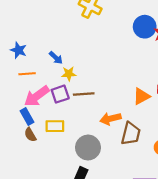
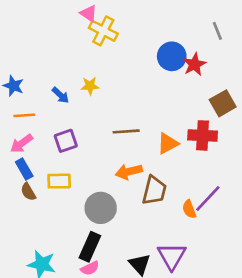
yellow star: (69, 74) -> (90, 86), moved
brown line: (84, 94) -> (126, 131), moved
pink arrow: (37, 96) -> (22, 144), moved, size x0.7

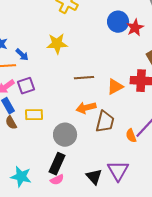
yellow star: (90, 86) -> (57, 44), size x1.5
blue arrow: (60, 95) -> (22, 55), moved
purple square: (66, 141) -> (26, 86), moved

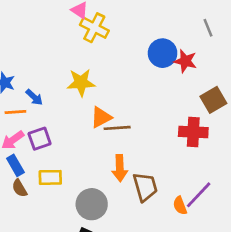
red star: (135, 28) -> (185, 61), turned -30
orange triangle: (115, 87) -> (101, 117), moved
orange arrow: (86, 108) -> (120, 168), turned -78
brown trapezoid: (105, 122) -> (145, 187), turned -30

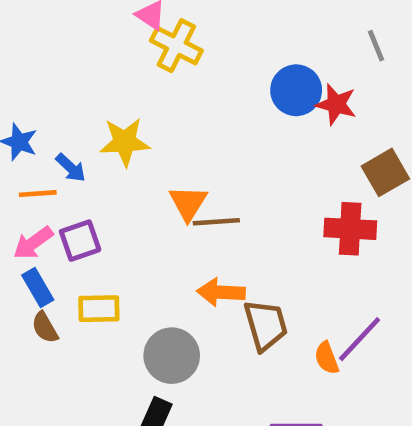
yellow star: (81, 83) -> (125, 142), moved
orange triangle: (101, 117) -> (188, 203), turned -30
orange arrow: (120, 168) -> (221, 292), turned 95

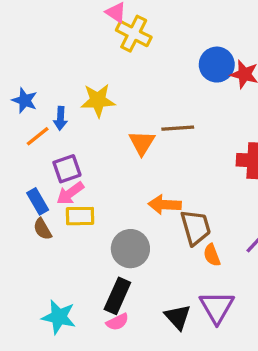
blue arrow: (71, 168) -> (60, 118), turned 50
orange line: (38, 194) -> (38, 136), turned -35
brown line: (216, 222) -> (178, 128), moved
pink arrow: (33, 243) -> (70, 193), moved
orange semicircle: (327, 358) -> (212, 255), moved

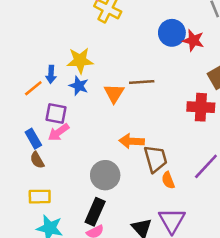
blue star: (25, 100) -> (79, 86), moved
purple square: (67, 169) -> (56, 113), turned 30
yellow rectangle: (80, 216) -> (40, 197), moved

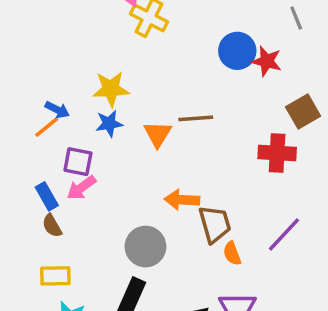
blue arrow: (51, 74) -> (57, 110), moved, turned -66
blue star: (79, 86) -> (109, 124), turned -30

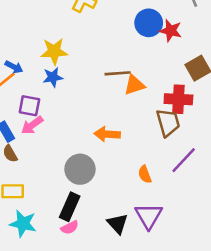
orange triangle: (158, 134) -> (134, 85), moved, turned 40
brown trapezoid: (215, 224) -> (168, 123), moved

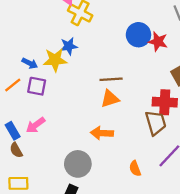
blue arrow: (14, 67) -> (30, 63), moved
blue star: (53, 77) -> (69, 46), moved
orange triangle: (134, 85) -> (110, 99), moved
purple square: (29, 106) -> (37, 86), moved

